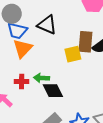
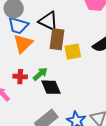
brown rectangle: (86, 42) -> (57, 39), moved
green arrow: (42, 78) -> (40, 74), turned 133

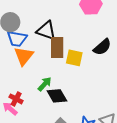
yellow square: (73, 52) -> (74, 58), turned 30
red cross: (20, 77) -> (16, 99), moved, turned 32

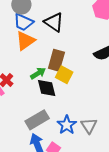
brown rectangle: (57, 48) -> (56, 60), moved
yellow square: (74, 58) -> (64, 75), moved

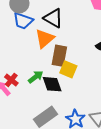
orange triangle: (25, 41) -> (45, 38), moved
green arrow: (38, 73) -> (36, 77), moved

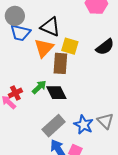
yellow square: (68, 69) -> (70, 46), moved
red cross: (11, 80) -> (15, 93), turned 32

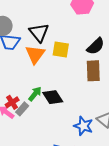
black triangle: (50, 27) -> (39, 33), turned 35
brown rectangle: (60, 63) -> (93, 71), moved
gray rectangle: (54, 126) -> (22, 109), moved, size x0.6

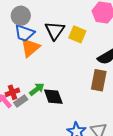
yellow square: (61, 49) -> (77, 34), moved
orange triangle: (35, 54) -> (30, 48), moved

